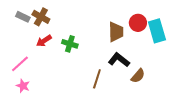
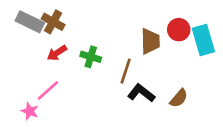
gray rectangle: (23, 17) -> (30, 22), size x1.5
black L-shape: (119, 60) -> (141, 93), moved
pink line: (20, 64) -> (48, 90), moved
brown line: (97, 79) -> (126, 71), moved

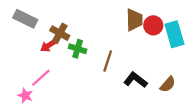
brown cross: (53, 22) -> (60, 33), moved
brown trapezoid: (150, 41) -> (134, 20), moved
black L-shape: (141, 93) -> (135, 80), moved
brown semicircle: (179, 98) -> (168, 84), moved

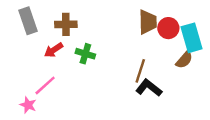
gray rectangle: (25, 19) -> (28, 21), turned 45
brown cross: (60, 33) -> (66, 24), moved, turned -30
brown line: (108, 61) -> (140, 71), moved
brown semicircle: (168, 84) -> (184, 60), moved

